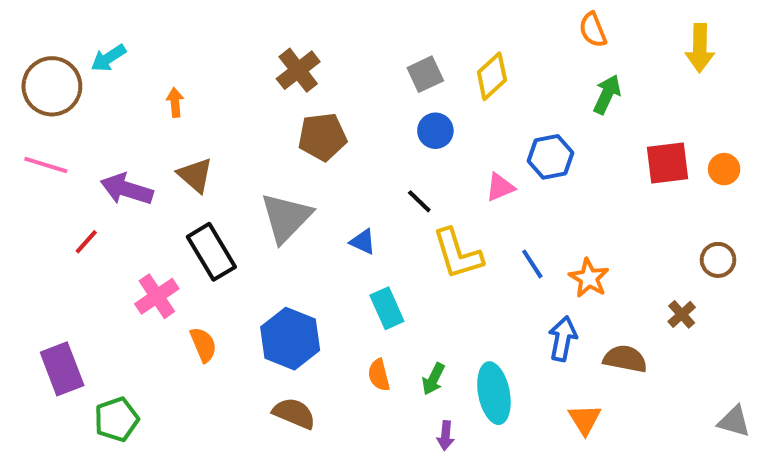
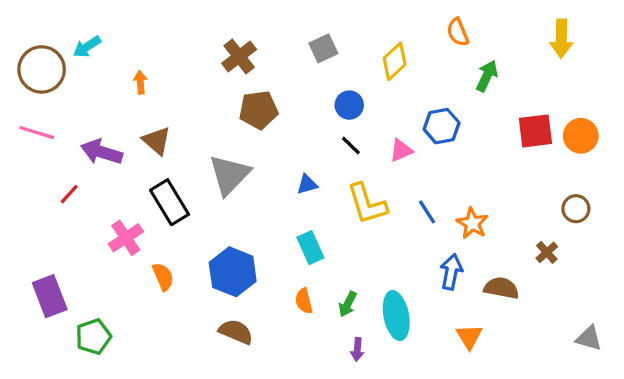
orange semicircle: (593, 30) -> (458, 32), moved
gray square: (425, 74) -> (323, 48), moved
orange circle: (724, 169) -> (581, 136), size x1.4
black line: (419, 201) -> (351, 146), moved
blue triangle: (363, 242) -> (307, 184), moved, turned -40

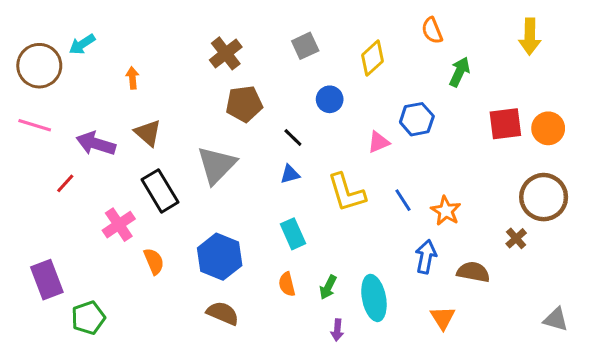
black line: (351, 146) -> (293, 137), moved
brown circle: (576, 209) -> (544, 197), size x1.8

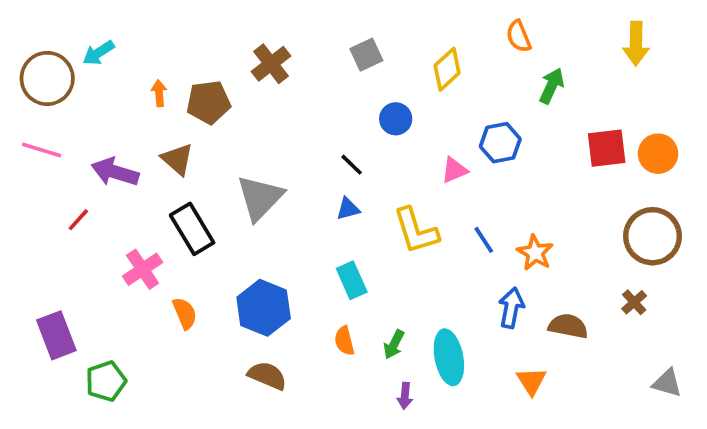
brown pentagon: (244, 104) -> (209, 102), moved
brown cross: (516, 238) -> (634, 302), moved

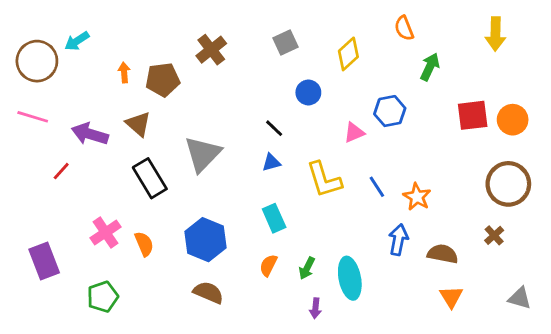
pink cross: (143, 269) -> (106, 232), moved
orange semicircle: (344, 341) -> (268, 265), turned 40
green pentagon: (106, 381) -> (103, 297), moved
orange triangle: (531, 381) -> (451, 297), moved

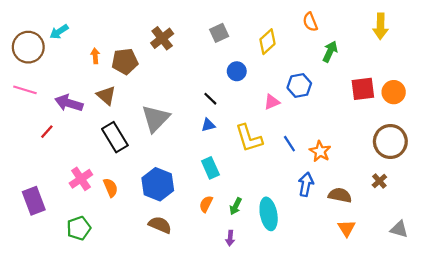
purple arrow: (315, 308) -> (230, 238), moved

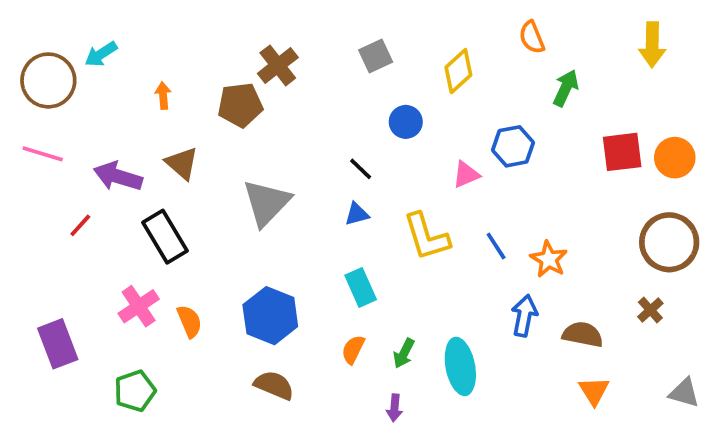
brown pentagon: (125, 61) -> (240, 105), moved
black rectangle: (115, 137) -> (165, 237), moved

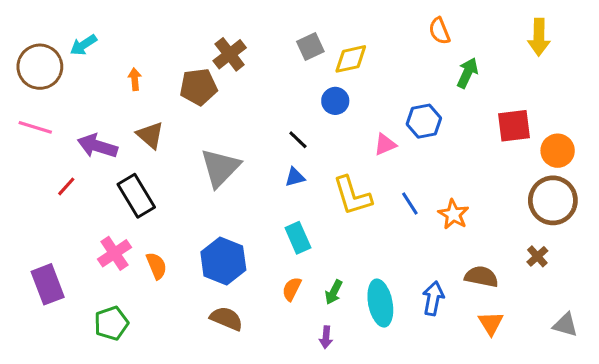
yellow diamond: (458, 71) -> (351, 59), moved, turned 30
orange circle: (675, 158) -> (558, 151), moved
blue arrow: (524, 316) -> (433, 298), moved

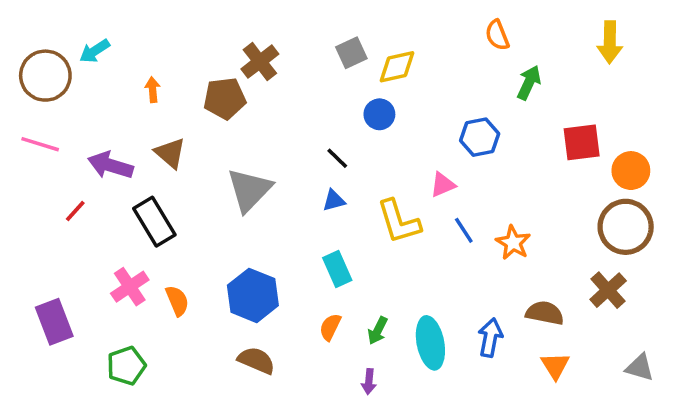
pink triangle: (385, 144) -> (443, 185), moved
brown cross: (537, 256) -> (608, 290), size x1.5

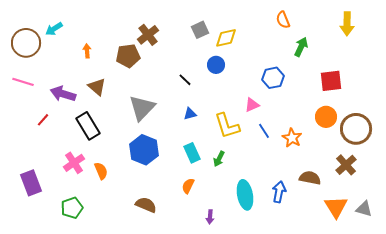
black line: (337, 158) -> (185, 80), moved
orange circle: (631, 171) -> (326, 117), moved
blue hexagon: (253, 295) -> (144, 150), moved
green arrow: (378, 331) -> (219, 159), moved
orange triangle: (555, 366) -> (336, 207), moved, size x1.4

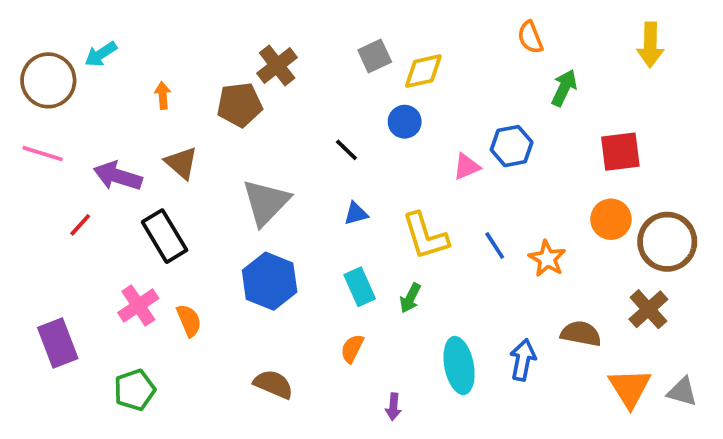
pink triangle: (252, 105) -> (467, 167), moved

